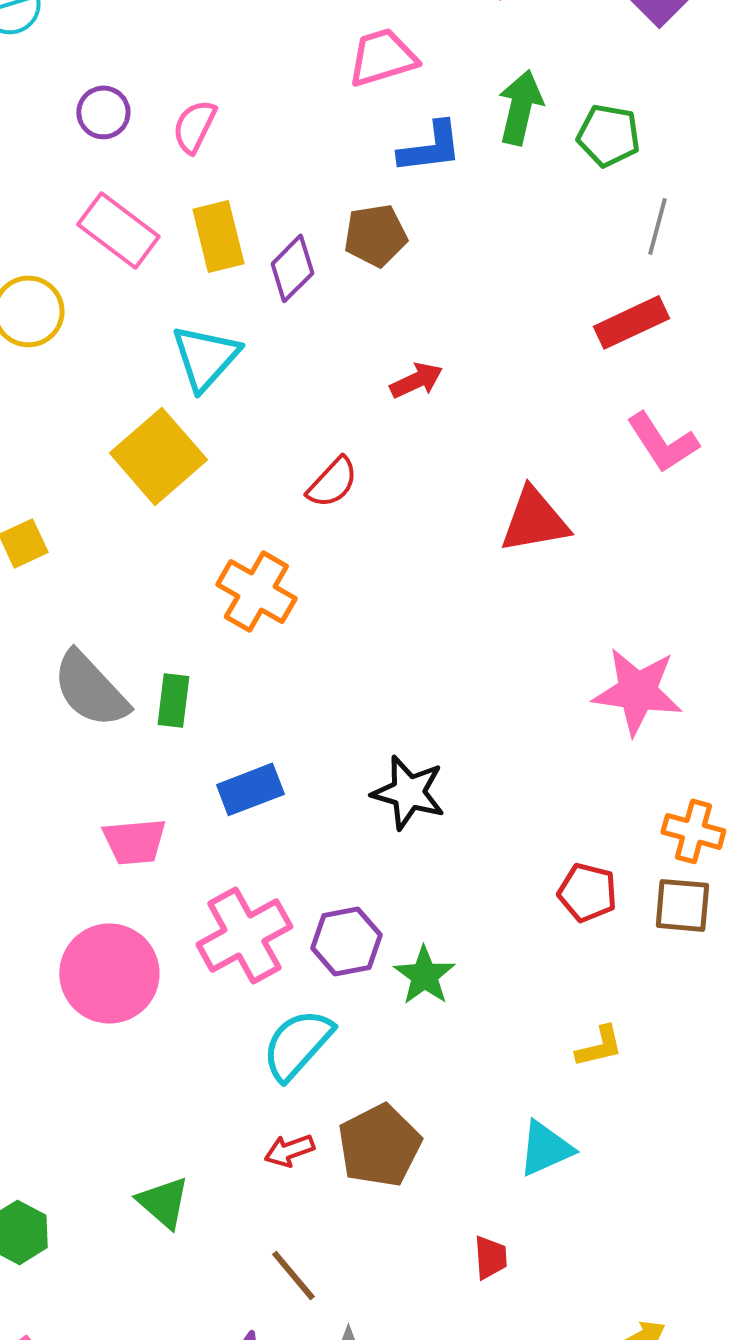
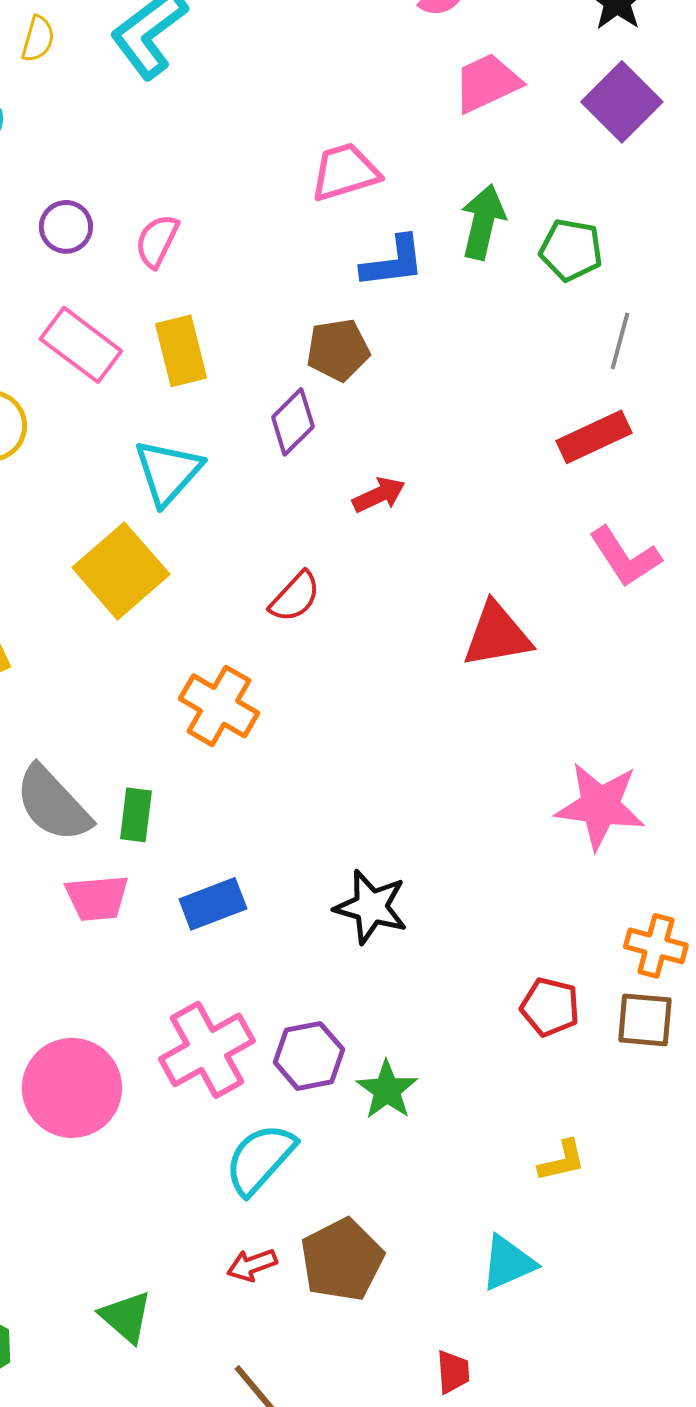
purple diamond: (292, 268) -> (293, 422), moved
pink trapezoid: (134, 841) -> (97, 898), moved

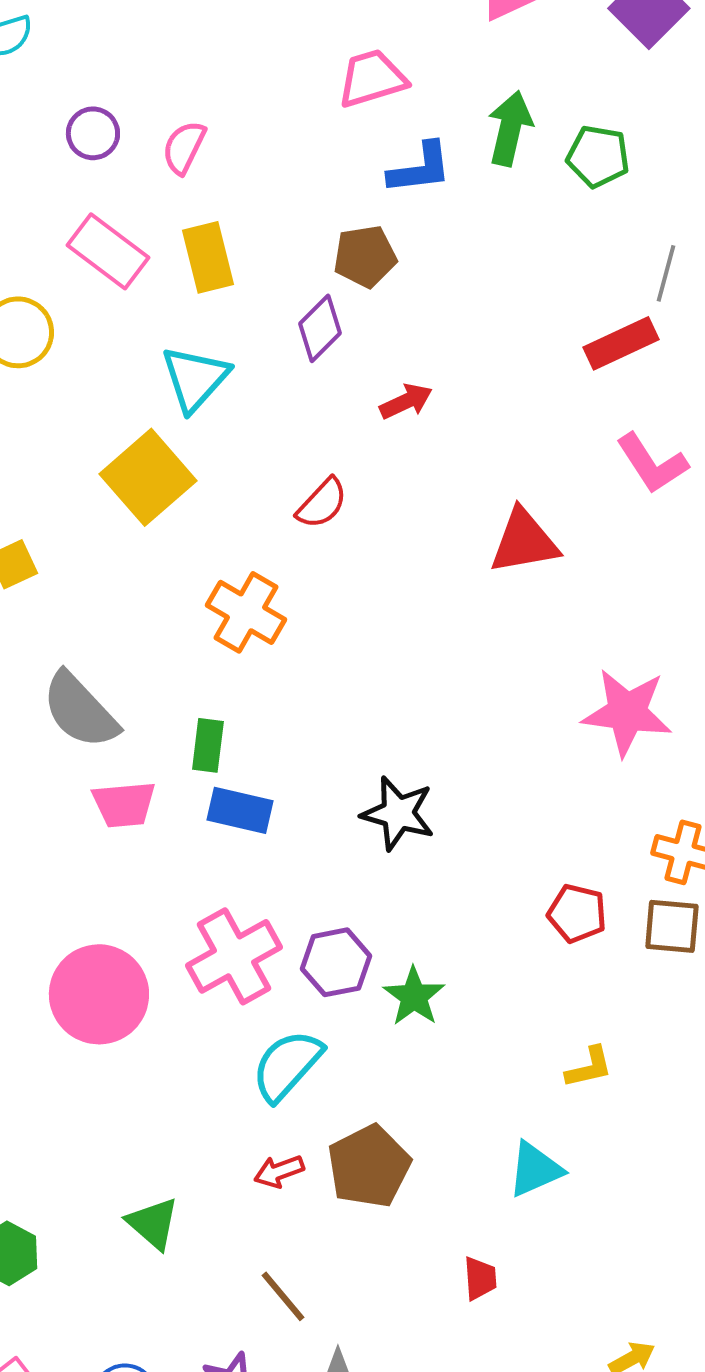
gray line: (620, 341) -> (666, 273), moved
green rectangle: (136, 815) -> (208, 745), moved
blue rectangle: (213, 904) -> (240, 810), turned 34

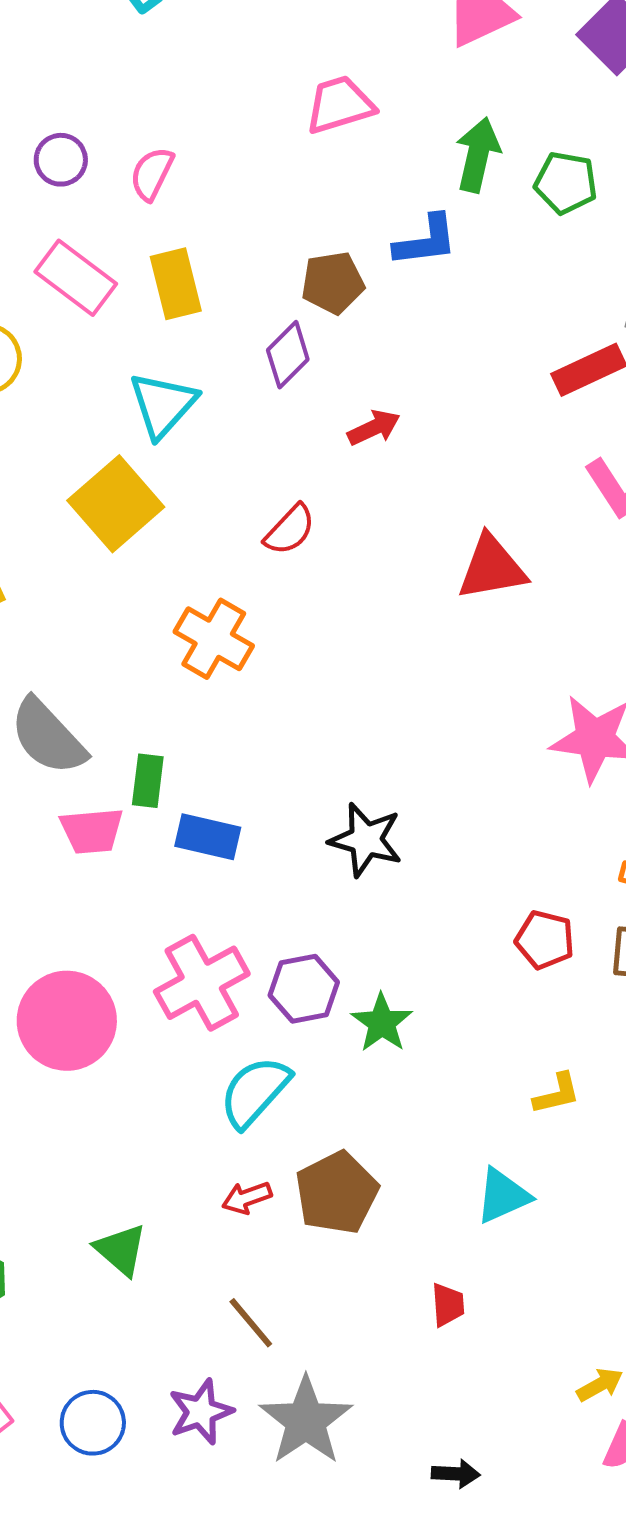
blue L-shape: (420, 168) -> (426, 241), moved
green rectangle: (208, 745) -> (148, 781), moved

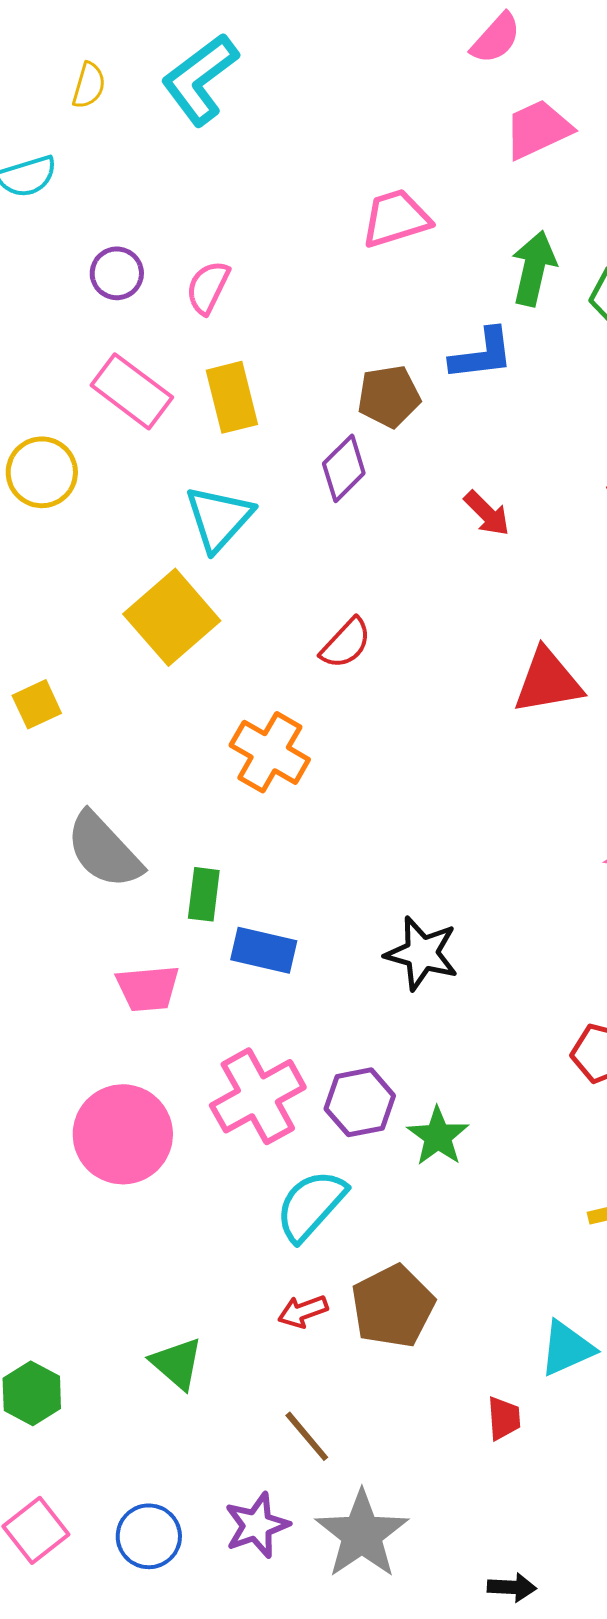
red arrow: (374, 428) -> (487, 513), moved, turned 70
pink trapezoid: (92, 831) -> (148, 988), moved
cyan triangle: (503, 1196) -> (567, 1348), moved

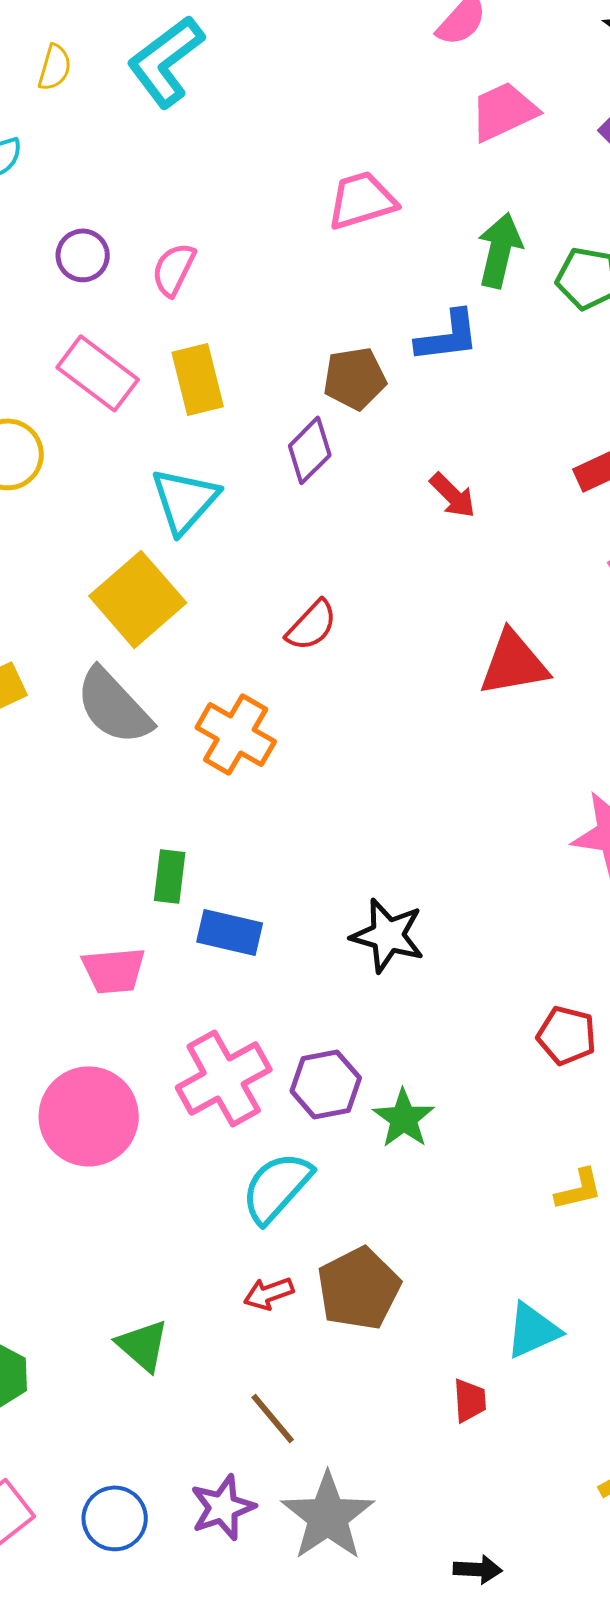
gray semicircle: (104, 850) -> (114, 706), moved

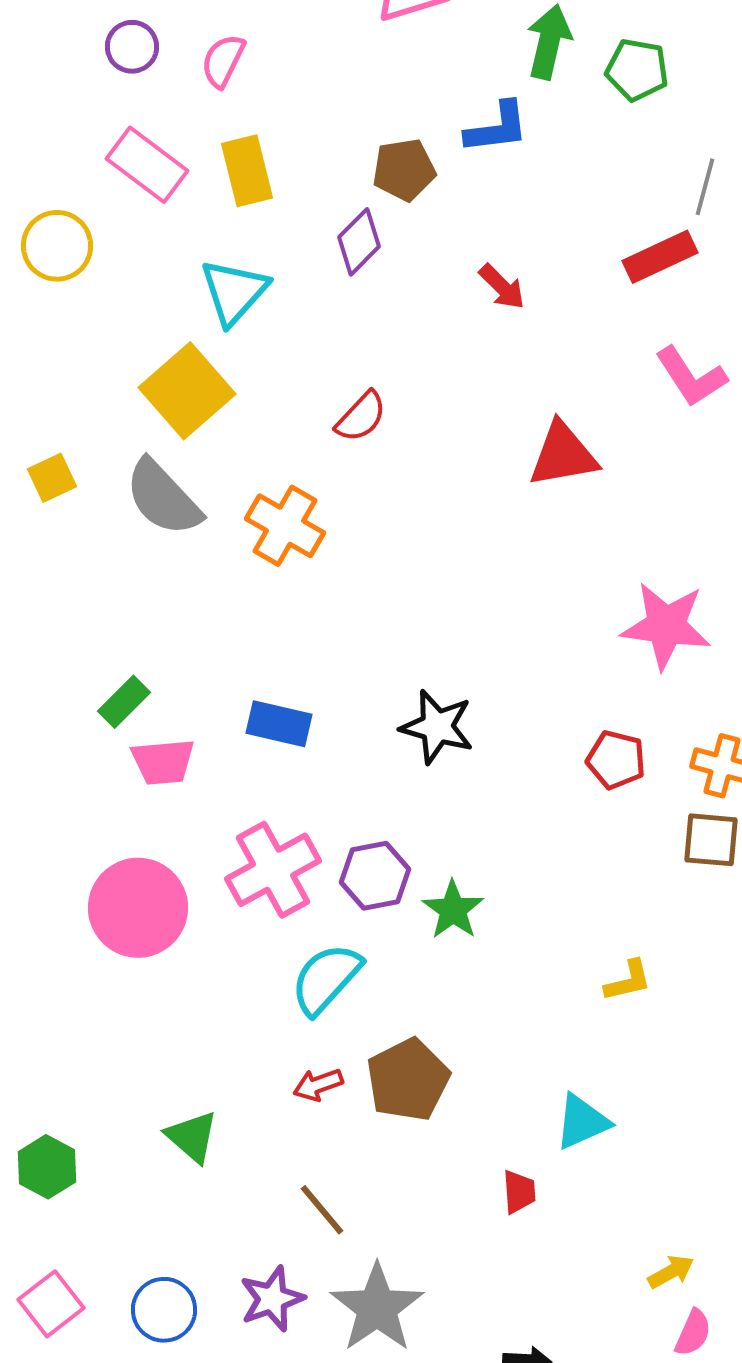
green rectangle: (170, 876) -> (124, 702), moved, turned 38
red pentagon: (567, 1035) -> (616, 760), moved

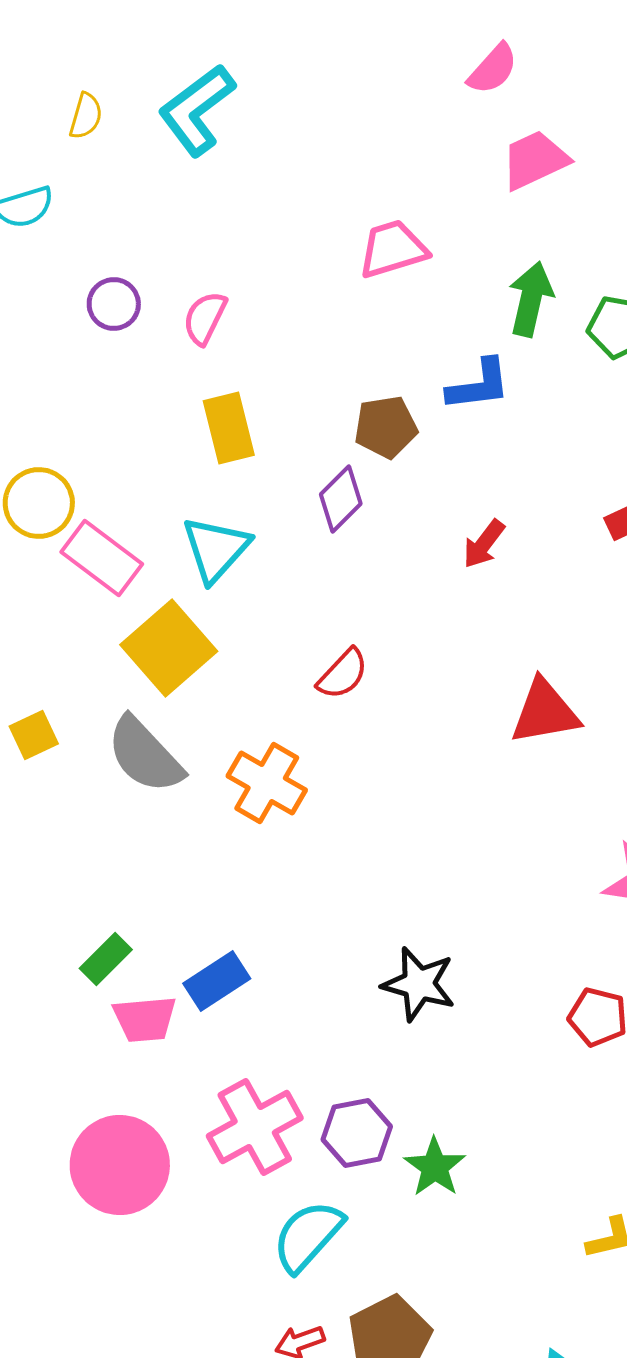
pink rectangle: (147, 165) -> (102, 558), moved
red arrow: (502, 287) -> (484, 544), turned 82
blue rectangle: (279, 724) -> (217, 981), moved, turned -46

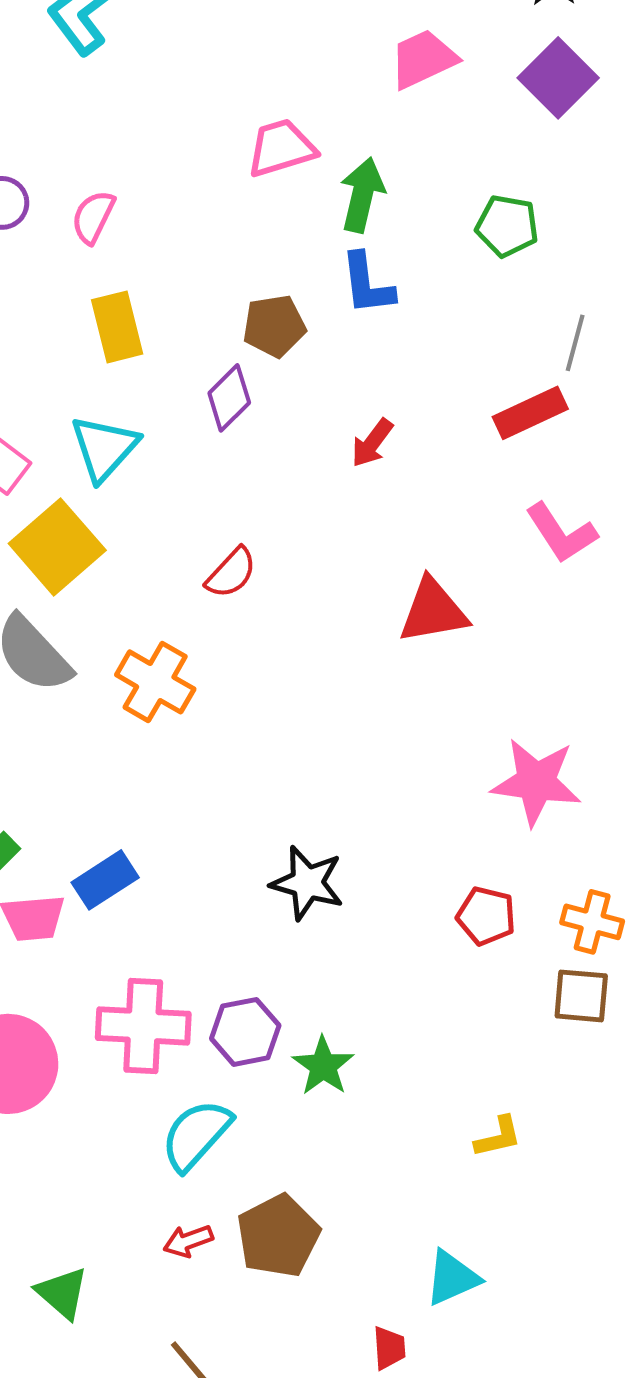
green arrow: (531, 299) -> (362, 195), moved
blue L-shape: (479, 385) -> (367, 284), turned 90
pink cross: (255, 1127) -> (143, 1026), turned 32

